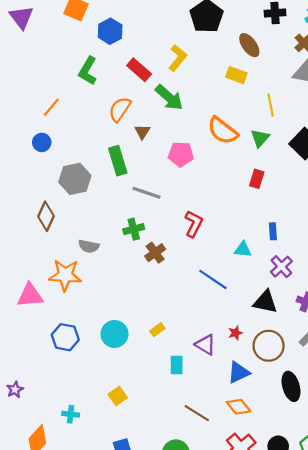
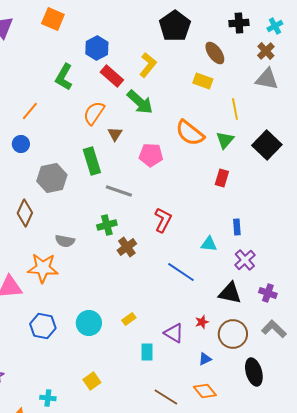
blue hexagon: (110, 31) -> (97, 48), moved
blue triangle: (239, 372) -> (205, 359), size x0.6

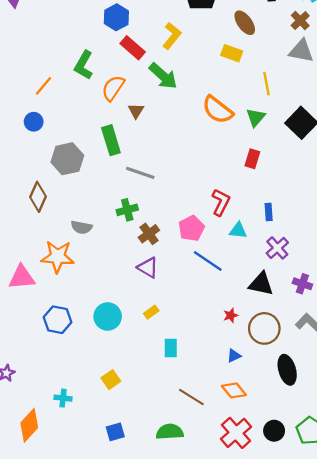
green L-shape: (64, 77) -> (84, 65), moved
pink pentagon: (151, 155) -> (191, 228), moved, turned -30
red L-shape: (163, 220) -> (221, 202), moved
purple triangle: (174, 333) -> (148, 268), moved

